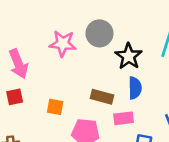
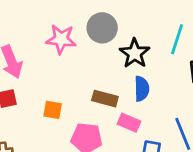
pink rectangle: (124, 118) -> (129, 123), turned 30

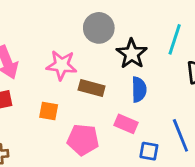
pink star: (61, 39) -> (62, 65), moved
brown rectangle: (105, 99) -> (92, 88), moved

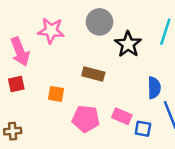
pink star: (62, 65) -> (51, 31), moved
blue semicircle: (139, 90) -> (154, 88), moved
pink rectangle: (126, 124) -> (122, 116), moved

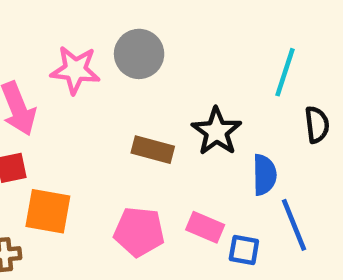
gray circle: (99, 22) -> (139, 54), moved
black star: (128, 44) -> (217, 131), moved
orange square: (56, 94) -> (48, 211), moved, size x1.5

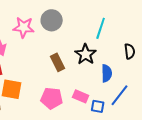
cyan line: (285, 72) -> (101, 28), moved
brown rectangle: (153, 150) -> (58, 62), turned 48
blue line: (294, 225) -> (120, 95), turned 60

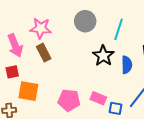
gray circle: (52, 20) -> (85, 21), moved
brown rectangle: (58, 62) -> (44, 53), moved
blue semicircle: (107, 73) -> (127, 65), moved

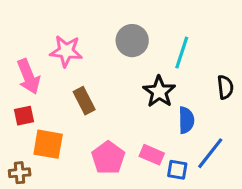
brown rectangle: (44, 53) -> (84, 101), moved
blue semicircle: (127, 65) -> (186, 120), moved
pink pentagon: (69, 100) -> (108, 158), turned 30

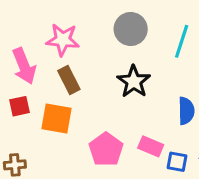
black star: (159, 92) -> (134, 81), moved
brown rectangle: (84, 101) -> (69, 80), moved
orange square: (48, 144) -> (57, 119), moved

